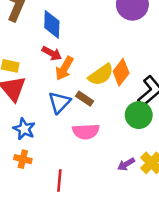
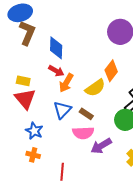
orange diamond: (121, 72) -> (111, 71), moved
brown rectangle: (85, 99) -> (86, 114), moved
purple arrow: (126, 164) -> (101, 146), moved, size x1.5

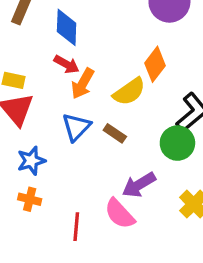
blue star: (34, 131) -> (31, 161), turned 30
pink semicircle: (83, 133) -> (120, 214), moved, turned 50

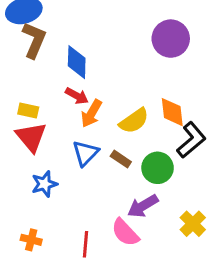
orange diamond: (155, 64) -> (172, 112), moved, turned -44
green circle: (177, 143) -> (158, 168), moved
orange cross: (30, 199) -> (31, 240), moved

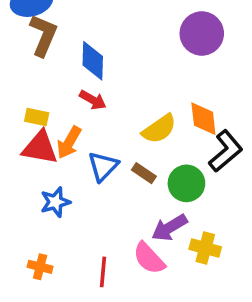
orange arrow: (91, 113) -> (69, 142), moved
red triangle: (31, 137) -> (40, 148), turned -40
yellow cross: (193, 224) -> (205, 248), moved, turned -30

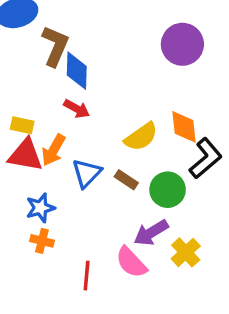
brown L-shape: (43, 35) -> (55, 46), moved
yellow cross: (205, 248) -> (186, 252), turned 32
orange cross: (40, 267) -> (42, 241), moved

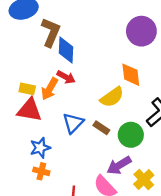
orange diamond: (184, 127) -> (131, 75), moved
orange arrow: (54, 150) -> (50, 89), moved

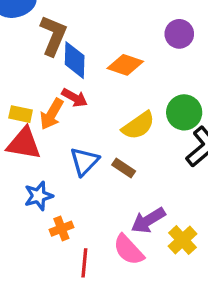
purple circle: (141, 31) -> (179, 34), size x0.7
orange diamond: (131, 75) -> (125, 65), moved, turned -65
green circle: (131, 135) -> (184, 112), moved
orange cross: (41, 171) -> (61, 229), moved, turned -35

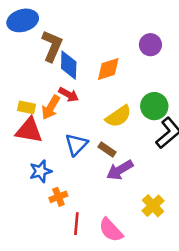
orange diamond: (125, 65) -> (108, 69), turned -36
purple arrow: (148, 220) -> (120, 170), moved
pink semicircle: (129, 250) -> (111, 230), moved

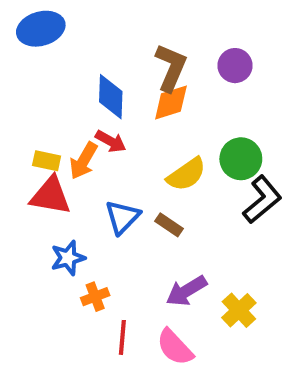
brown L-shape: (52, 46) -> (171, 67), moved
purple arrow: (120, 170) -> (186, 291), moved

